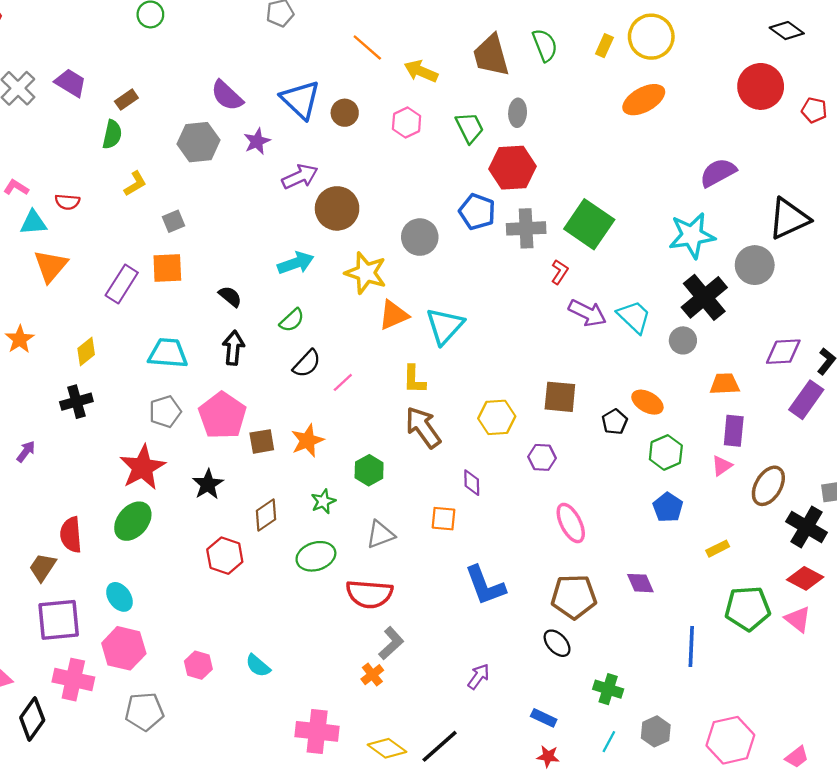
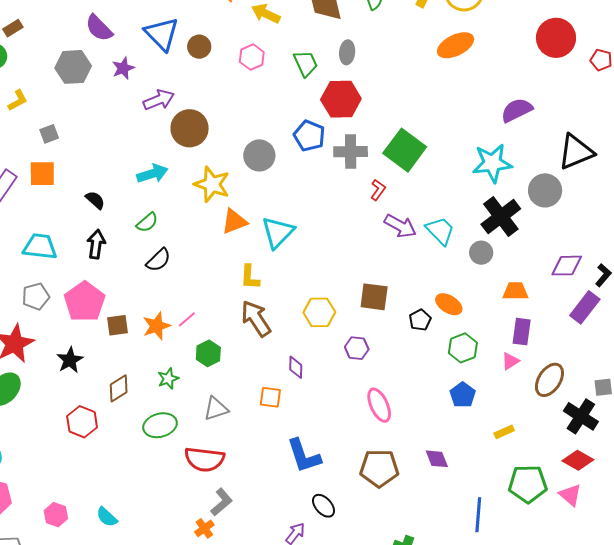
pink line: (343, 382) -> (187, 319), moved
black ellipse: (557, 643) -> (324, 506), moved

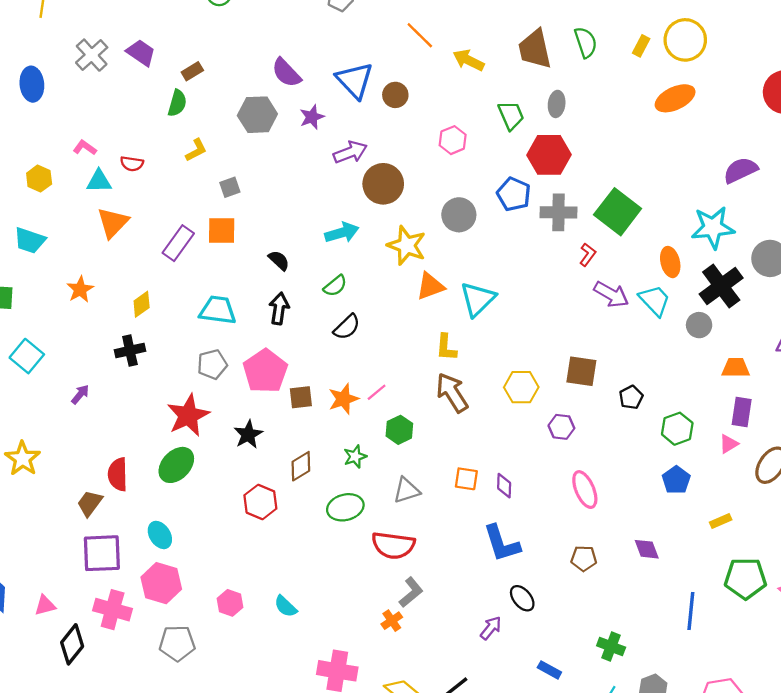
pink hexagon: (252, 57) -> (453, 140), moved
orange ellipse: (449, 304) -> (670, 262), moved, turned 44
purple diamond: (296, 367) -> (504, 486), moved
brown pentagon: (379, 468) -> (584, 558), size x0.6

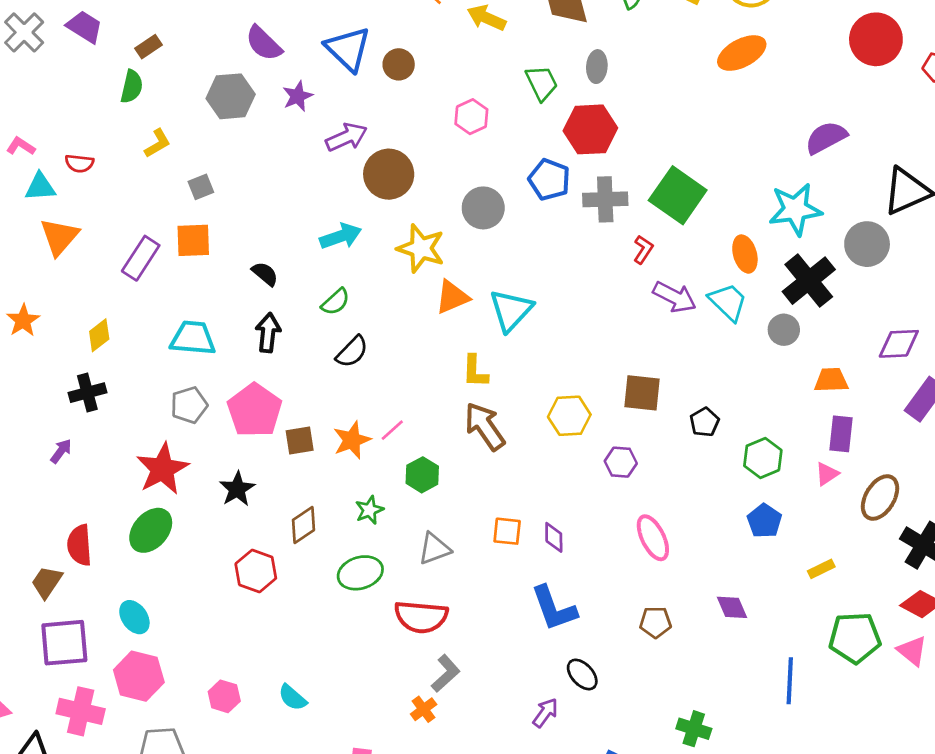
purple arrow: (80, 394) -> (61, 451), moved

